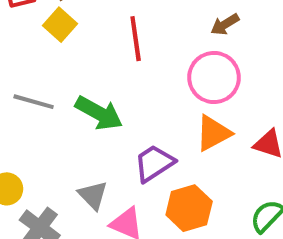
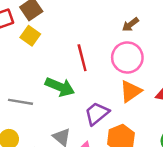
red line: (136, 39) -> (82, 58), moved
gray line: (34, 102) -> (20, 102), moved

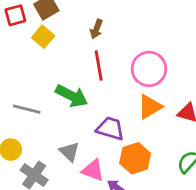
brown arrow: (130, 25) -> (96, 29), moved, turned -36
purple trapezoid: (97, 114) -> (110, 129), turned 52

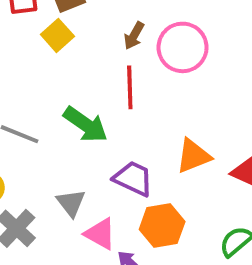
pink circle: (149, 69) -> (183, 47), moved

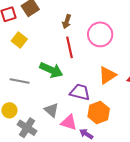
yellow square: (57, 35) -> (19, 40), moved
pink circle: (183, 47) -> (100, 34), moved

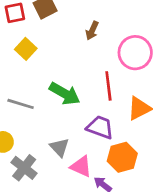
red line: (70, 47) -> (108, 86), moved

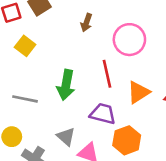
green arrow: (65, 94) -> (66, 85), turned 76

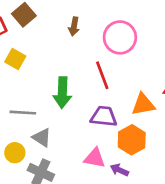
orange triangle: (138, 92) -> (143, 104), moved, turned 30
gray triangle: (66, 137) -> (42, 137), moved

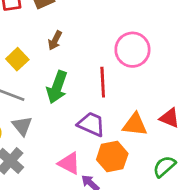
brown arrow: (74, 26) -> (55, 40), moved
yellow square: (15, 59) -> (17, 59), moved

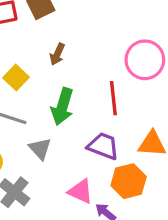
gray triangle: (22, 126) -> (40, 149), moved

